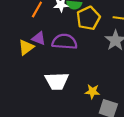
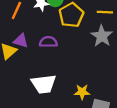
purple semicircle: (65, 42) -> (48, 42), size x0.7

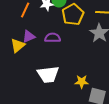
purple triangle: (21, 41) -> (29, 36), turned -40

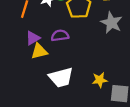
yellow triangle: (18, 45) -> (39, 51), moved, turned 35

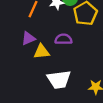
purple triangle: (33, 38) -> (28, 38), moved

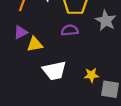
purple semicircle: (63, 39) -> (70, 30), moved

